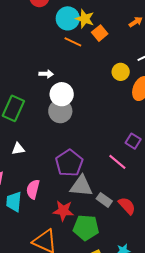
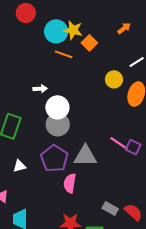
pink line: (117, 162) -> (119, 143), moved
purple pentagon: (69, 163) -> (54, 158), moved
gray triangle: (81, 186) -> (85, 156), moved
pink semicircle: (33, 189) -> (70, 183), moved

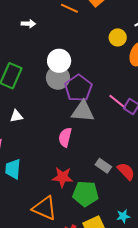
white arrow: (40, 89) -> (28, 24), moved
purple pentagon: (54, 158) -> (78, 88), moved

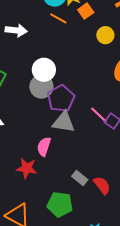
white arrow: (28, 24) -> (16, 30), size x1.5
yellow circle: (118, 37) -> (105, 35), moved
red star: (63, 177) -> (27, 168), moved

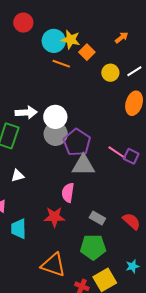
white arrow: (16, 30) -> (26, 112), moved
gray rectangle: (80, 178) -> (97, 218), moved

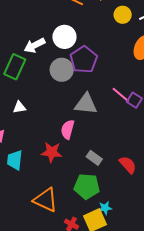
white arrow: (26, 112) -> (35, 45), turned 150
white circle: (55, 117) -> (64, 37), moved
purple pentagon: (77, 142) -> (84, 60), moved
cyan star: (132, 266) -> (105, 208), moved

